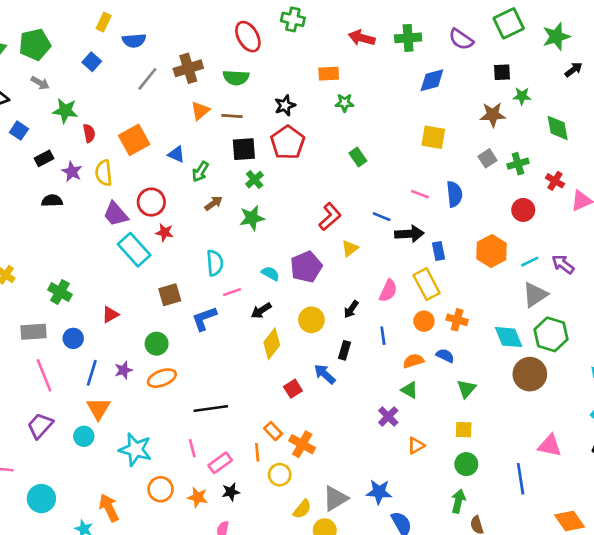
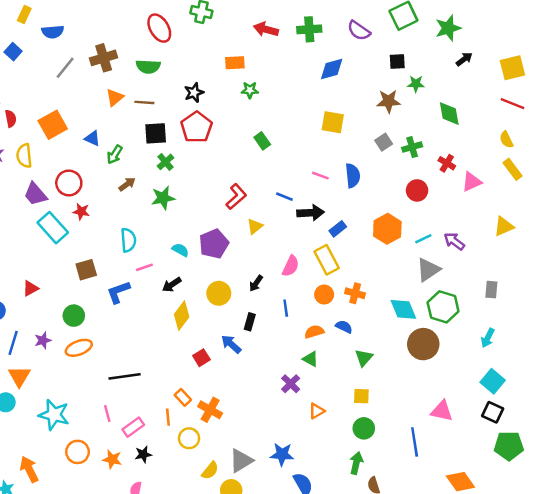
blue rectangle: (439, 251) -> (338, 229), turned 63

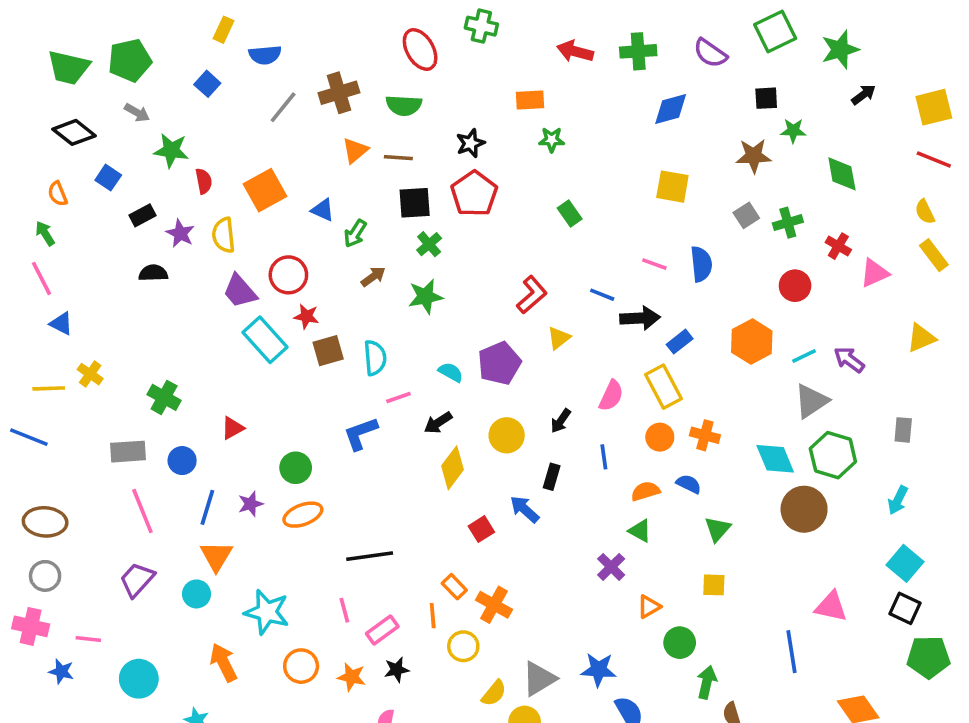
brown square: (86, 270) -> (328, 351), moved
green circle: (364, 428) -> (680, 643), moved
orange arrow: (29, 469) -> (224, 662), moved

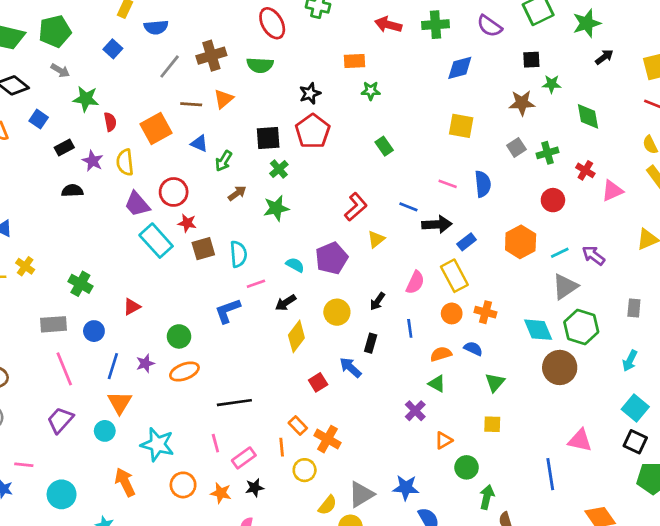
brown line: (398, 158) -> (191, 104), moved

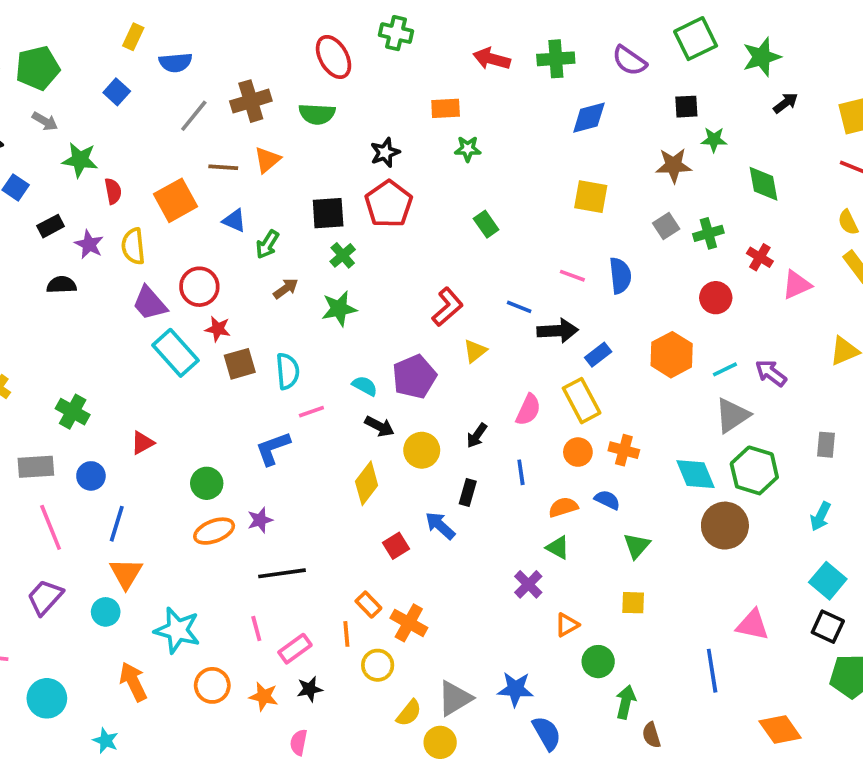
black arrow: (286, 303) -> (379, 426), moved, turned -120
purple star: (145, 363) -> (260, 520), moved

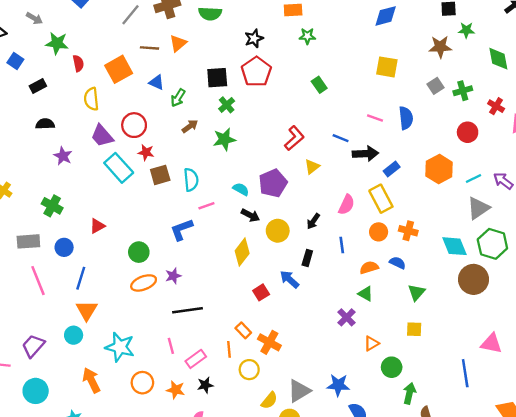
purple star: (89, 244) -> (63, 156), moved
purple trapezoid: (45, 597) -> (33, 346), moved

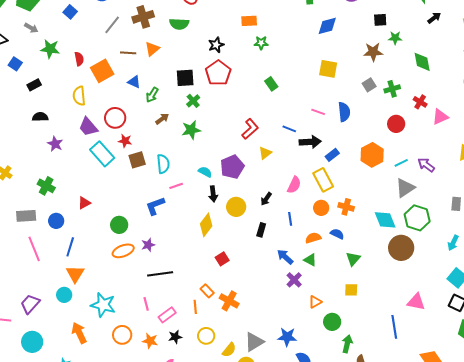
red semicircle: (78, 63) -> (79, 59), moved
black arrow: (250, 215) -> (213, 194), turned 56
blue arrow: (290, 279) -> (285, 257), moved
yellow circle: (249, 370) -> (206, 336), moved

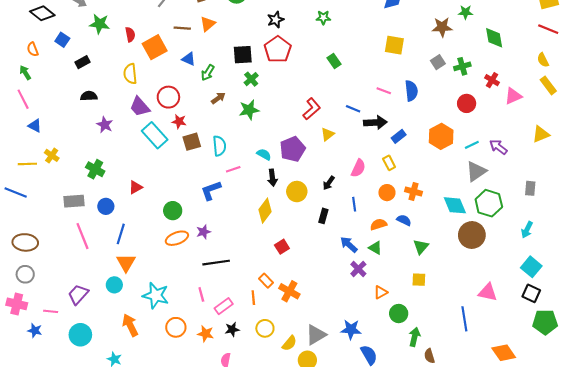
yellow rectangle: (323, 180) -> (389, 163), size x0.6

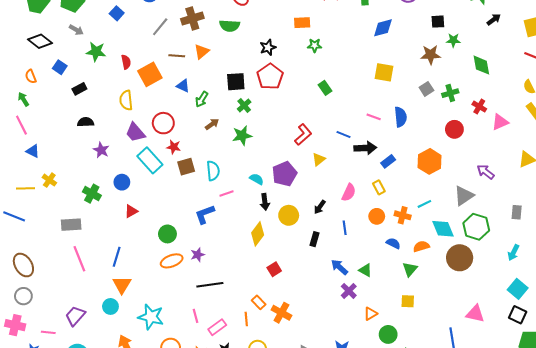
cyan line: (472, 145) -> (424, 204), moved
blue circle: (106, 206) -> (122, 182), moved
orange semicircle: (378, 224) -> (421, 246), moved
brown ellipse: (25, 242) -> (23, 265), turned 55

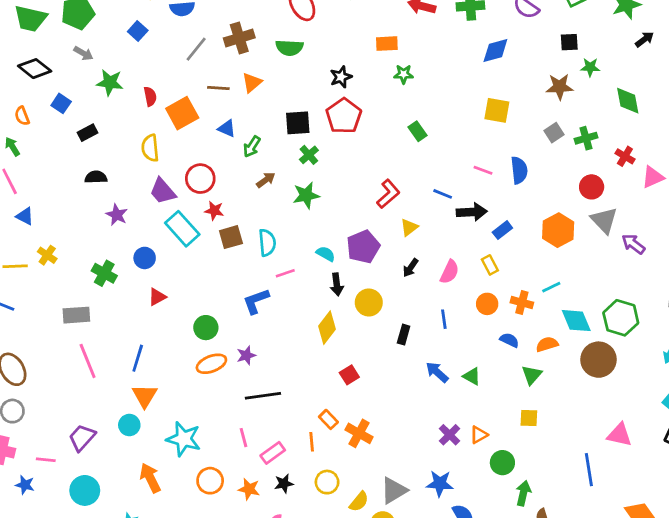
gray triangle: (464, 196) -> (604, 220), moved, turned -40
black arrow: (320, 207) -> (411, 268), moved
purple cross: (349, 291) -> (450, 435), moved

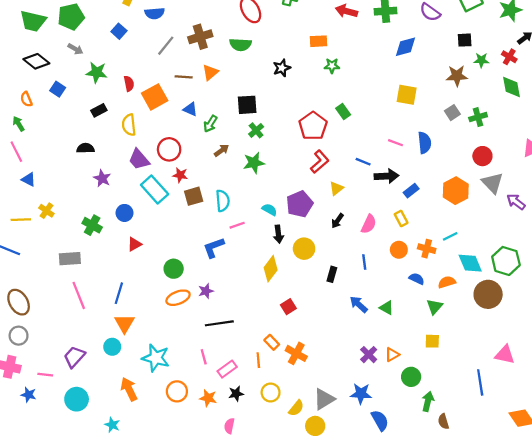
red pentagon: (344, 116) -> (313, 126), moved
black rectangle: (88, 133) -> (99, 110), moved
red cross: (625, 156) -> (509, 57), moved

